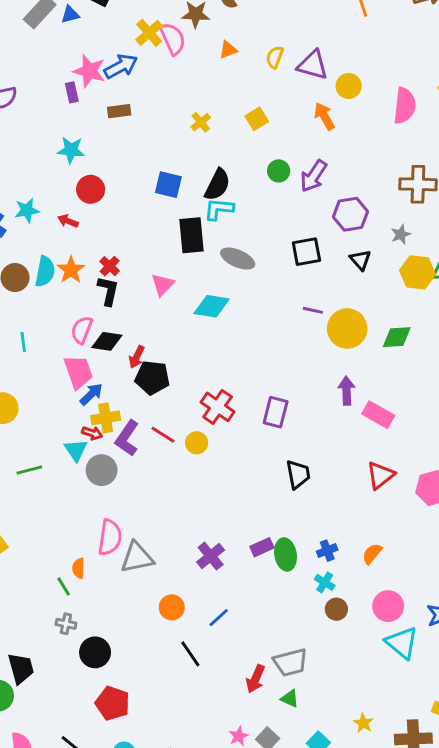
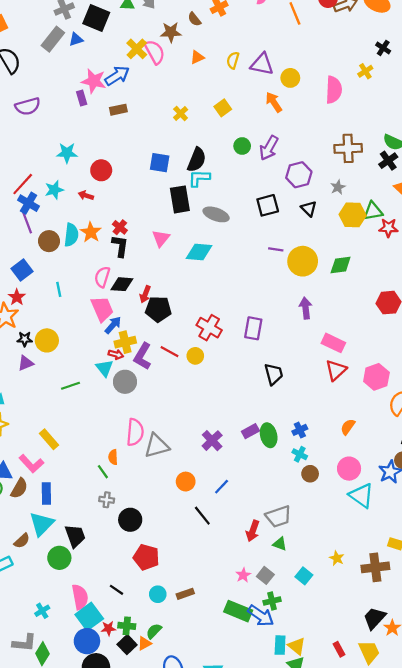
cyan star: (71, 150) -> (67, 153), moved
pink rectangle: (378, 415) -> (333, 343), moved
orange semicircle: (372, 554) -> (348, 427), moved

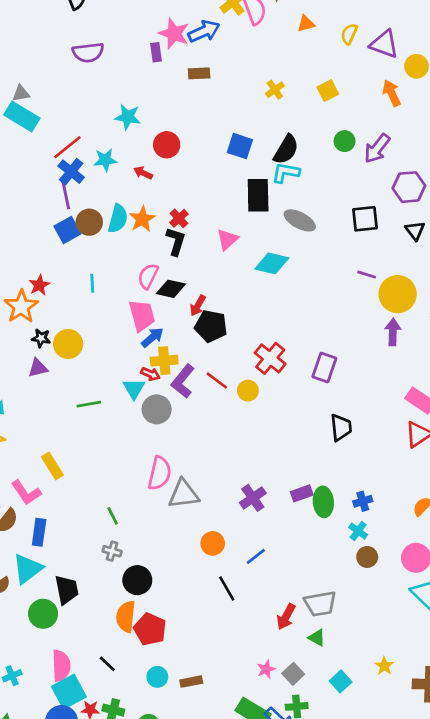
blue square: (22, 270) -> (67, 230), moved
purple arrow: (306, 308) -> (393, 332), moved
orange semicircle: (113, 457) -> (126, 617), moved, size x1.6

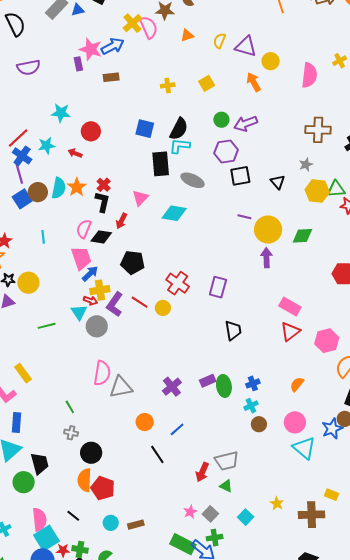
yellow cross: (275, 90) -> (168, 85), turned 32
purple arrow: (377, 148) -> (246, 124), turned 35
purple hexagon: (409, 187) -> (226, 152), moved
red arrow: (198, 306) -> (121, 221), moved
cyan cross: (358, 531) -> (251, 406), turned 32

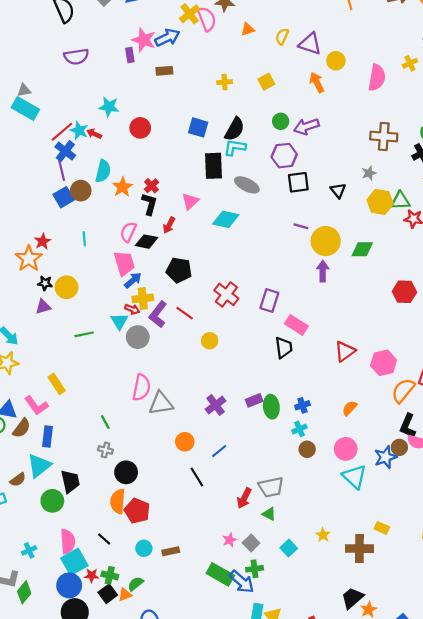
cyan star: (47, 146) -> (79, 131), moved, turned 30
red arrow: (75, 153) -> (94, 134), moved
cyan semicircle: (59, 188) -> (103, 171), moved
pink rectangle: (290, 307) -> (296, 325), moved
yellow circle: (163, 308) -> (210, 341), moved

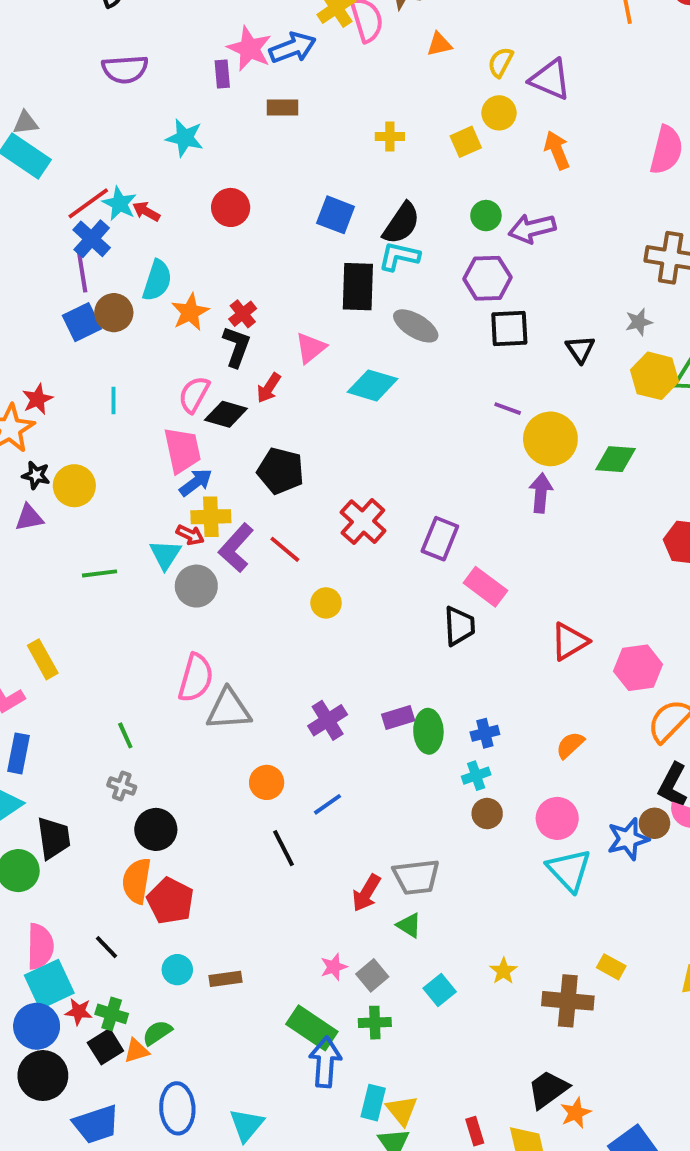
yellow circle: (336, 61) -> (499, 113), moved
cyan star: (109, 107) -> (185, 138), moved
blue arrow: (242, 582) -> (325, 1062), moved, turned -132

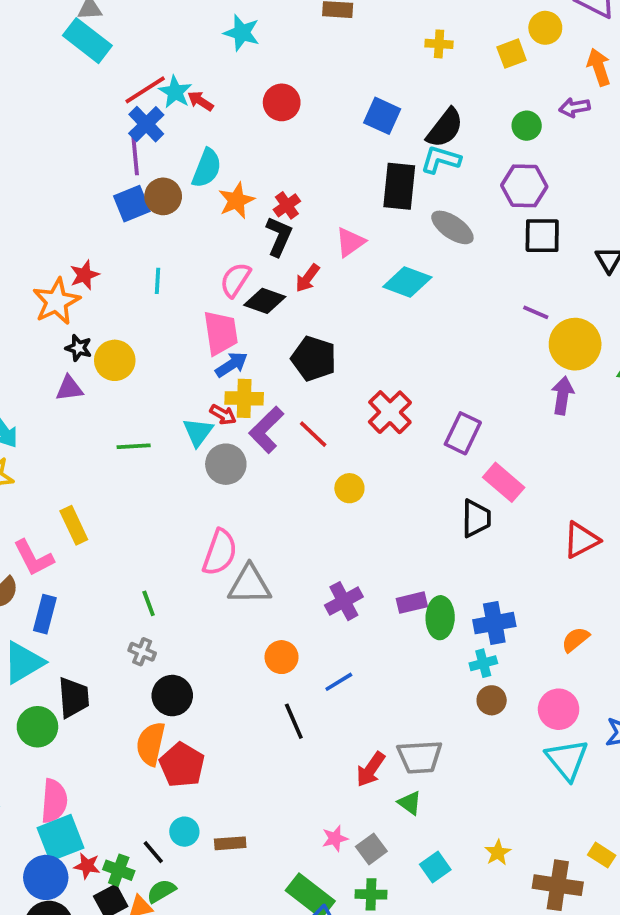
purple arrow: (532, 229) -> (574, 107), moved, size x0.7
blue cross: (485, 733) -> (494, 623), size x1.5
black line: (107, 947) -> (153, 852), moved

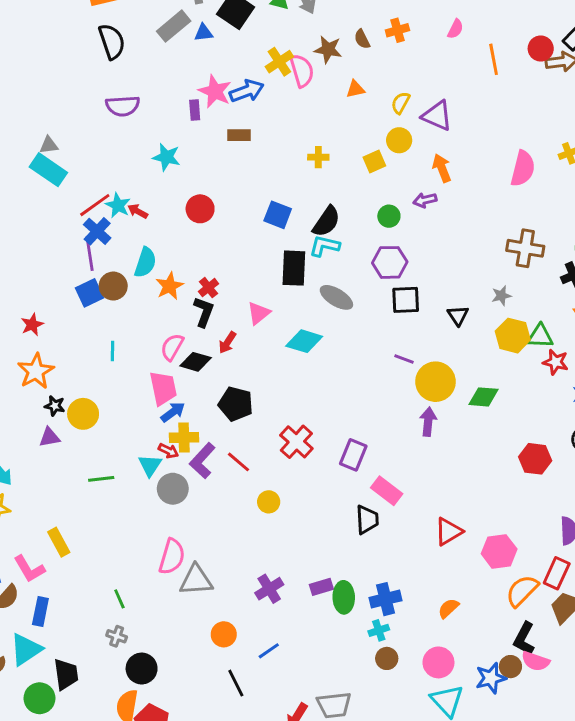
red star: (84, 275) -> (32, 325), moved

